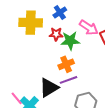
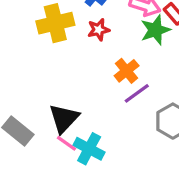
green star: (70, 41) -> (155, 30), moved
black triangle: (49, 88) -> (64, 118), moved

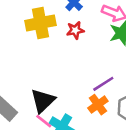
orange cross: (127, 71) -> (98, 105), moved

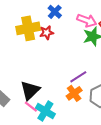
red star: (75, 30) -> (47, 33), moved

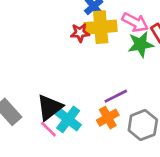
yellow cross: (28, 28) -> (101, 27), moved
cyan cross: (45, 111) -> (68, 119), moved

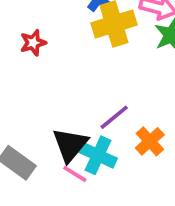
red star: (80, 33) -> (33, 43), moved
purple line: (116, 96) -> (114, 117), moved

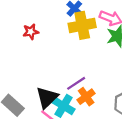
orange cross: (150, 141) -> (86, 97), moved

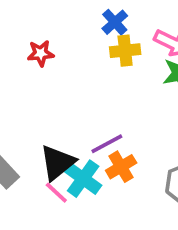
yellow cross: (82, 25) -> (125, 51), size x0.7

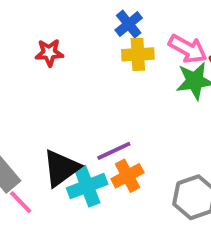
cyan cross: (83, 179) -> (87, 186), turned 30
pink line: (56, 193) -> (21, 202), moved

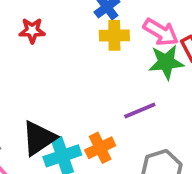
purple line: (114, 151) -> (140, 110), moved

